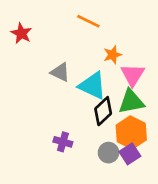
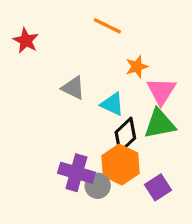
cyan triangle: (92, 86) -> (112, 104), size x0.7
orange hexagon: (131, 132) -> (120, 165), moved
purple cross: (63, 142) -> (76, 173), size x1.5
gray circle: (108, 153) -> (98, 186), moved

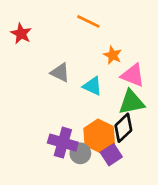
orange star: (137, 67) -> (113, 55), turned -30
pink triangle: (161, 91) -> (133, 75), turned -40
black diamond: (125, 135) -> (123, 128), moved
purple square: (158, 187) -> (111, 155), moved

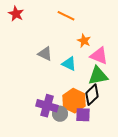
red star: (21, 34) -> (16, 14), moved
purple square: (111, 155) -> (83, 115), turned 35

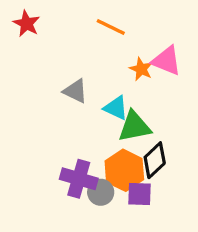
pink triangle: (99, 56) -> (166, 61), moved
green triangle: (98, 76) -> (134, 126), moved

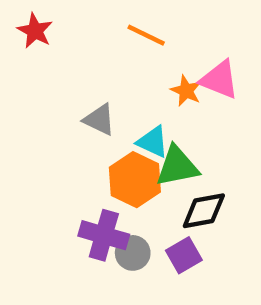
black diamond: (155, 160) -> (204, 211), turned 33
orange hexagon: (124, 170) -> (135, 180), moved
purple square: (139, 194) -> (184, 255), turned -32

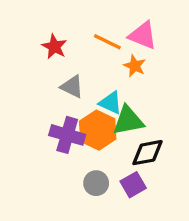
red star: (35, 31) -> (54, 47), moved
orange line: (146, 35) -> (107, 42), moved
pink triangle: (219, 80) -> (143, 35), moved
purple cross: (104, 235) -> (67, 135), moved

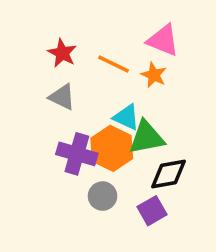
orange line: (107, 42) -> (113, 64), moved
gray triangle: (72, 87) -> (62, 97), moved
gray circle: (96, 183) -> (103, 196), moved

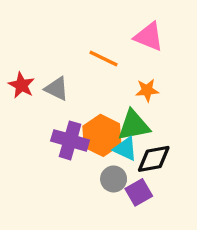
red star: (62, 53) -> (21, 85), moved
orange star: (154, 75) -> (147, 90), moved, turned -30
cyan triangle: (126, 117) -> (125, 149), moved
gray circle: (103, 196) -> (114, 179), moved

